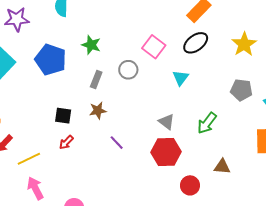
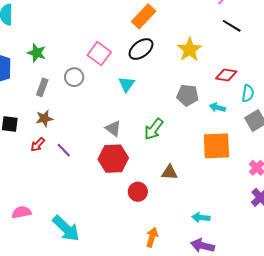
red arrow: (66, 142) -> (38, 145), moved

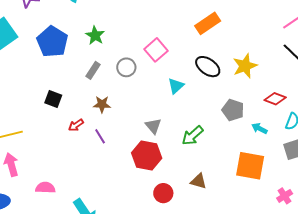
black ellipse: (141, 49) -> (208, 67), moved, turned 60
brown star: (44, 118) -> (102, 104), moved

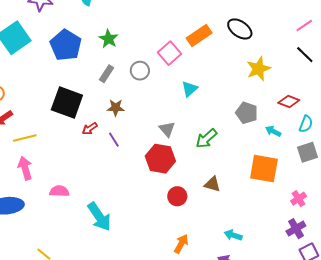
orange rectangle: (208, 23) -> (199, 36), moved
black ellipse: (208, 67) -> (240, 29), moved
black square: (53, 99) -> (67, 102), size x1.8

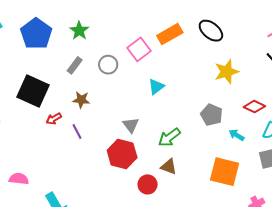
brown triangle: (212, 184) -> (169, 167), moved
red circle: (177, 196) -> (148, 184), moved

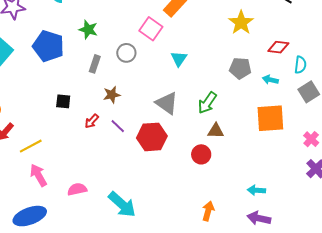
black square: (33, 91) -> (63, 101), size x0.5
gray triangle: (131, 125) -> (167, 103), size x1.4
red hexagon: (122, 154) -> (152, 137), moved

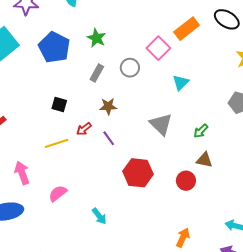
green arrow: (207, 103) -> (201, 131), size x0.7
red hexagon: (152, 137) -> (138, 173), moved
yellow line: (31, 146) -> (57, 143), moved
pink semicircle: (77, 189) -> (58, 193), turned -36
cyan arrow: (122, 204) -> (99, 216), size x0.6

